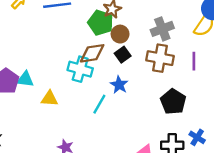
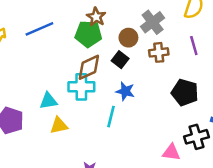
brown circle: (120, 34) -> (128, 38), moved
brown cross: (160, 58) -> (159, 52), size x0.7
cyan triangle: (25, 79) -> (48, 101), moved

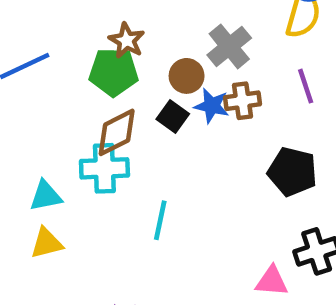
blue star: (125, 91) -> (212, 106), moved
yellow triangle: (59, 126) -> (46, 243), moved

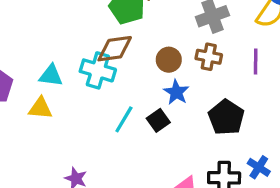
brown circle: (187, 76) -> (169, 60), moved
blue star: (212, 106) -> (176, 92), moved
black square: (173, 117) -> (158, 120), moved

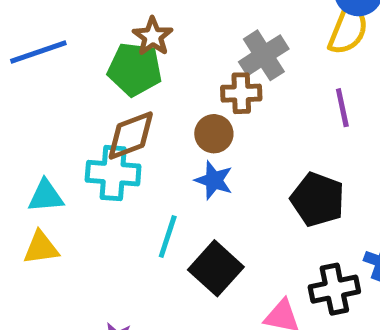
brown cross: (209, 57) -> (241, 93), moved
blue star: (176, 92) -> (214, 180), moved
black square: (158, 120) -> (216, 268), moved, size x1.5

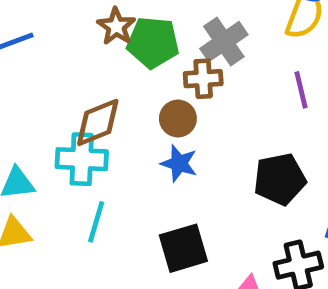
green pentagon: (135, 69) -> (153, 42), moved
black pentagon: (318, 199) -> (280, 179), turned -30
cyan line: (168, 236) -> (96, 222), moved
black square: (216, 268) -> (183, 248), turned 33

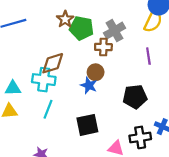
brown circle: (178, 118) -> (96, 72), moved

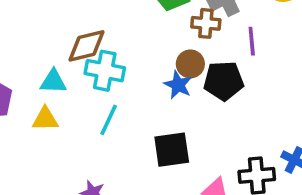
purple line: (148, 56) -> (252, 41), moved
brown diamond: (53, 63) -> (87, 46), moved
black pentagon: (135, 97) -> (224, 81), moved

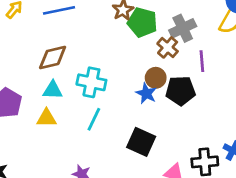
brown cross: (206, 23) -> (168, 47), turned 35
brown diamond: (87, 46) -> (53, 57), moved
black square: (172, 150) -> (141, 142), turned 32

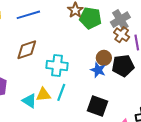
brown cross: (168, 47) -> (122, 35), moved
cyan triangle: (53, 90) -> (29, 101), moved, turned 35
yellow triangle: (46, 118) -> (43, 95), moved

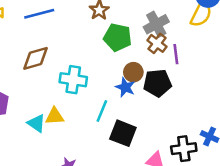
green pentagon: (90, 18) -> (118, 37), moved
cyan line: (61, 92) -> (102, 111), moved

